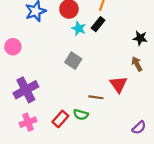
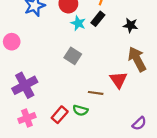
black star: (140, 38) -> (131, 25), moved
brown arrow: (137, 64) -> (137, 59), size x1.6

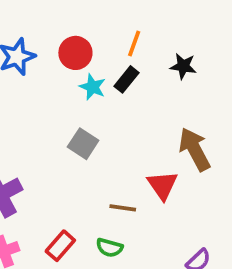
black star: (131, 25) -> (183, 66), moved
green semicircle: (80, 110) -> (109, 248), moved

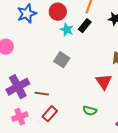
brown line: (123, 208) -> (42, 94), moved
green semicircle: (109, 248) -> (90, 111), moved

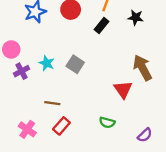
cyan star: (67, 30) -> (47, 63), moved
purple cross: (18, 87) -> (22, 71), moved, size x0.6
pink cross: (20, 117) -> (27, 129), turned -35

